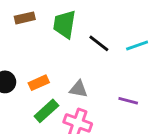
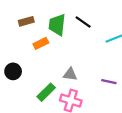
black line: (99, 43) -> (83, 22), moved
orange rectangle: (39, 83) -> (41, 43), moved

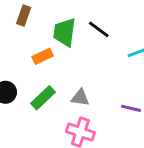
brown rectangle: (26, 21) -> (24, 15), moved, turned -56
green rectangle: (46, 92) -> (43, 98), moved

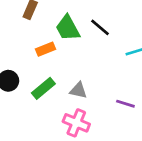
green trapezoid: (65, 32) -> (68, 28), turned -40

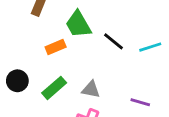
black line: (100, 27) -> (114, 41), moved

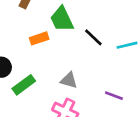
green rectangle: (54, 88) -> (24, 85), moved

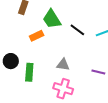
green rectangle: (24, 85) -> (29, 72), turned -42

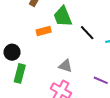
green rectangle: (29, 72) -> (20, 73), moved

